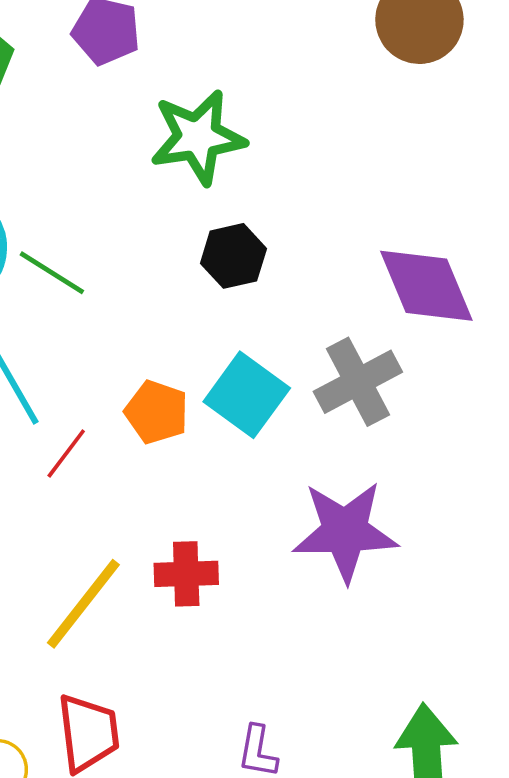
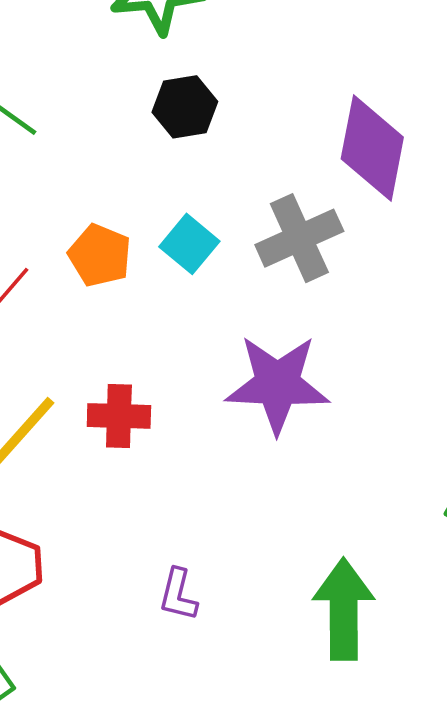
purple diamond: (426, 286) -> (372, 148), turned 30
cyan square: (247, 395) -> (189, 244), size x0.7

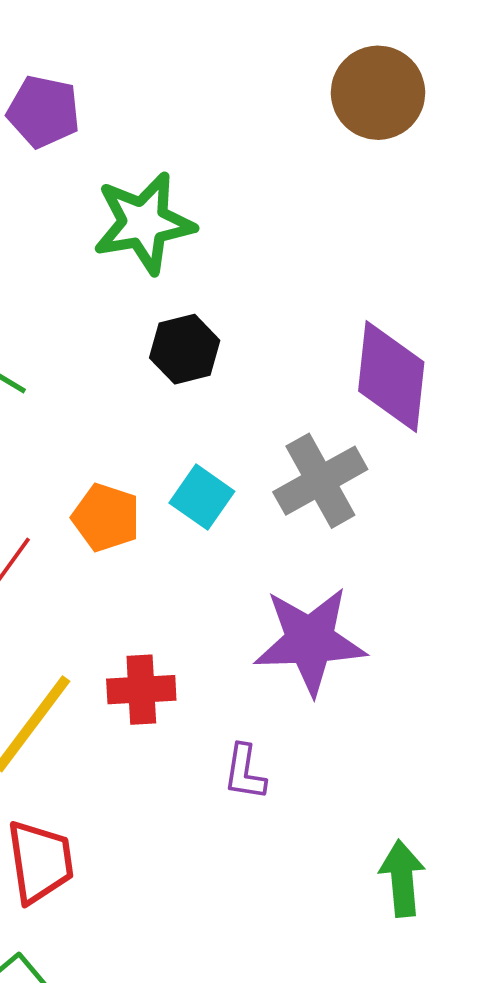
purple L-shape: (178, 595) -> (245, 772), moved
green arrow: (344, 609) -> (402, 878), size x0.7

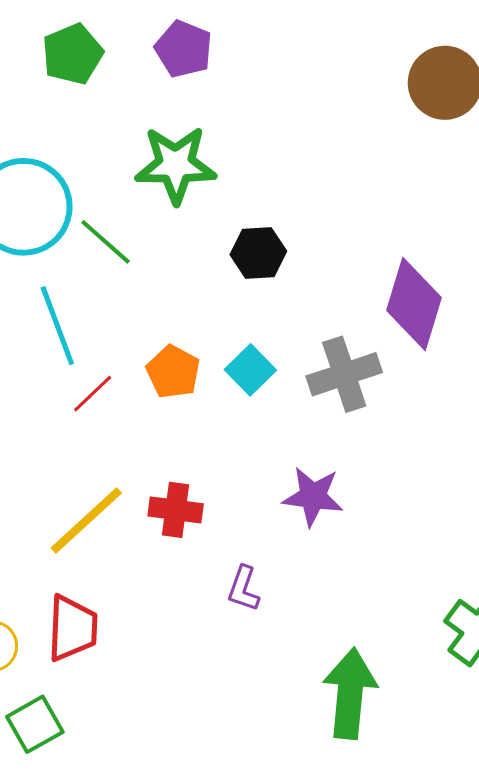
green star: (144, 223) -> (176, 165), moved
purple star: (310, 641) -> (313, 496), size x0.7
green arrow: (402, 878) -> (350, 694), size x1.5

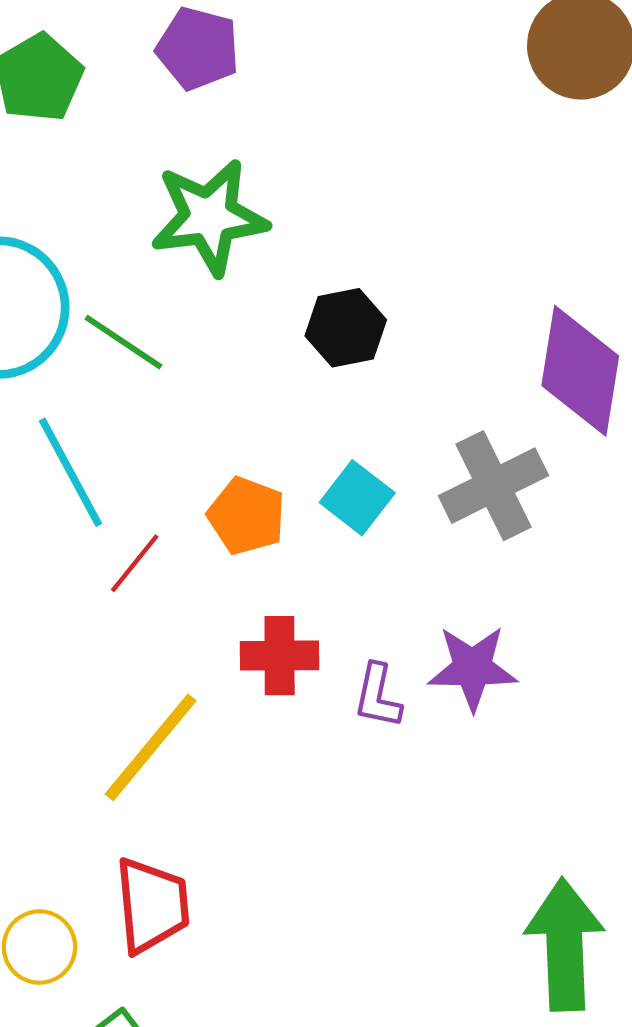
red cross: (176, 510) -> (280, 656), moved
purple L-shape: (244, 589) -> (378, 696), moved

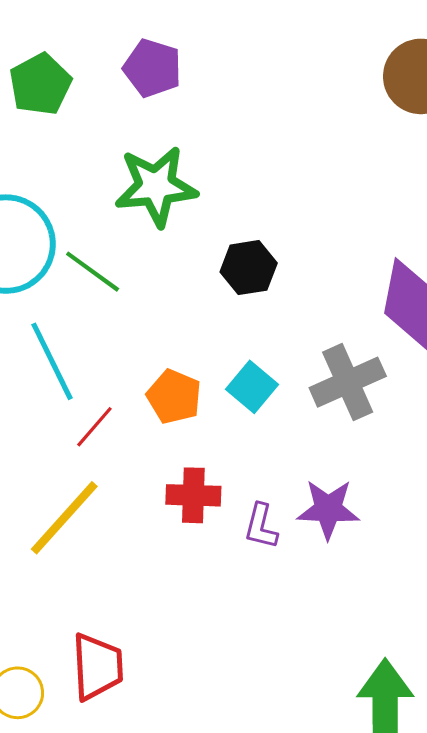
yellow line: (151, 747) -> (64, 518), moved

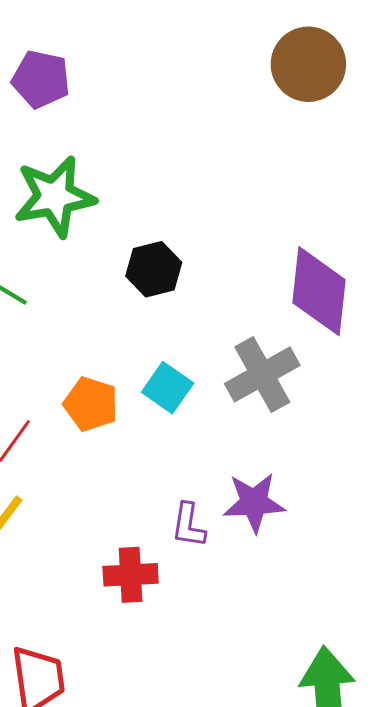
red cross: (193, 495) -> (131, 575), moved

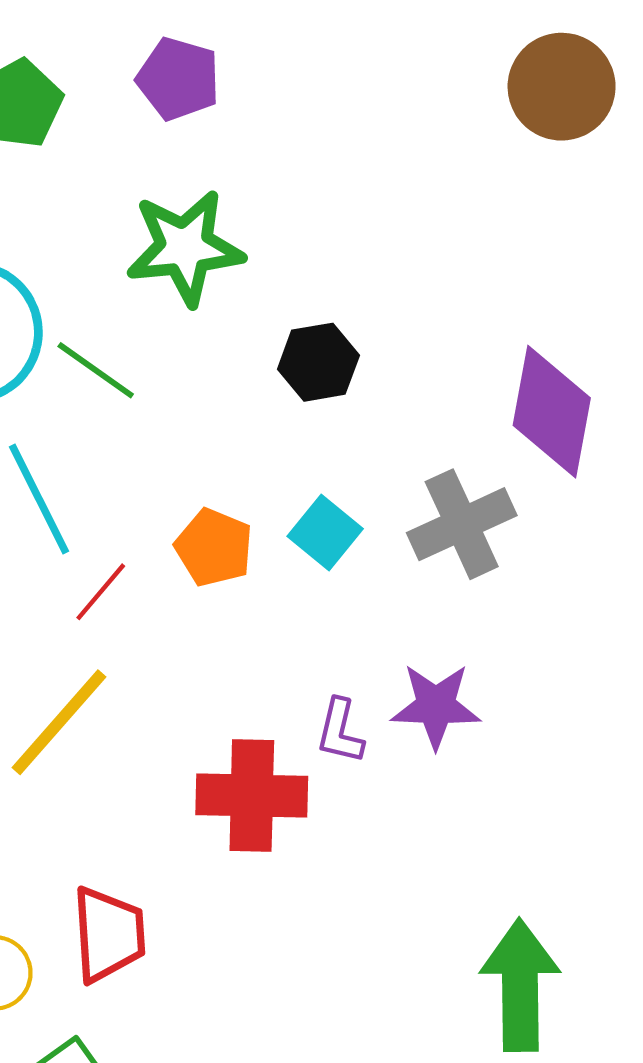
red cross: (131, 575) -> (252, 795), size x1.4

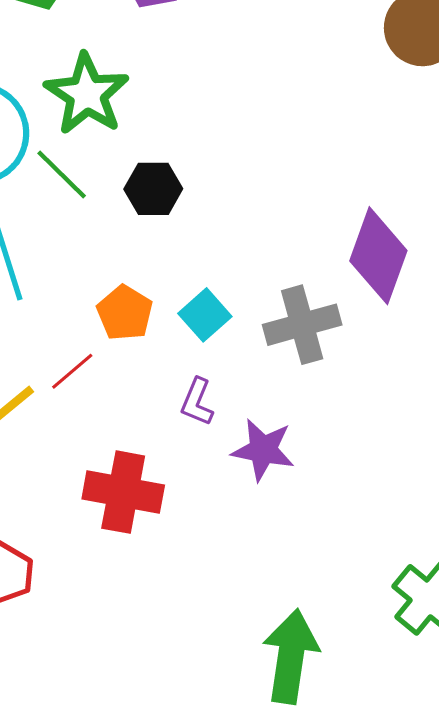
green star: (185, 248) -> (87, 94), moved, turned 30
black hexagon: (318, 362) -> (153, 189), moved
red line: (101, 592) -> (72, 371), moved
purple L-shape: (340, 731) -> (197, 402), moved

